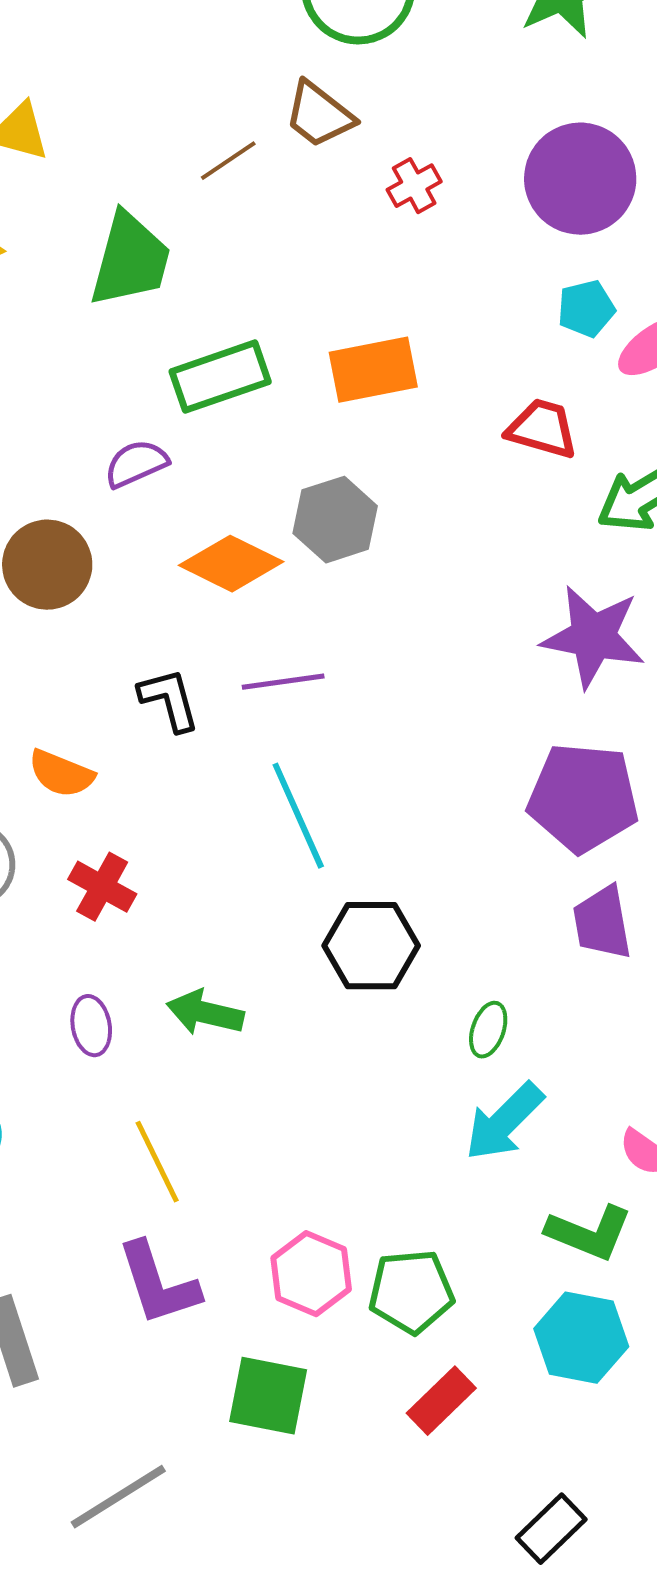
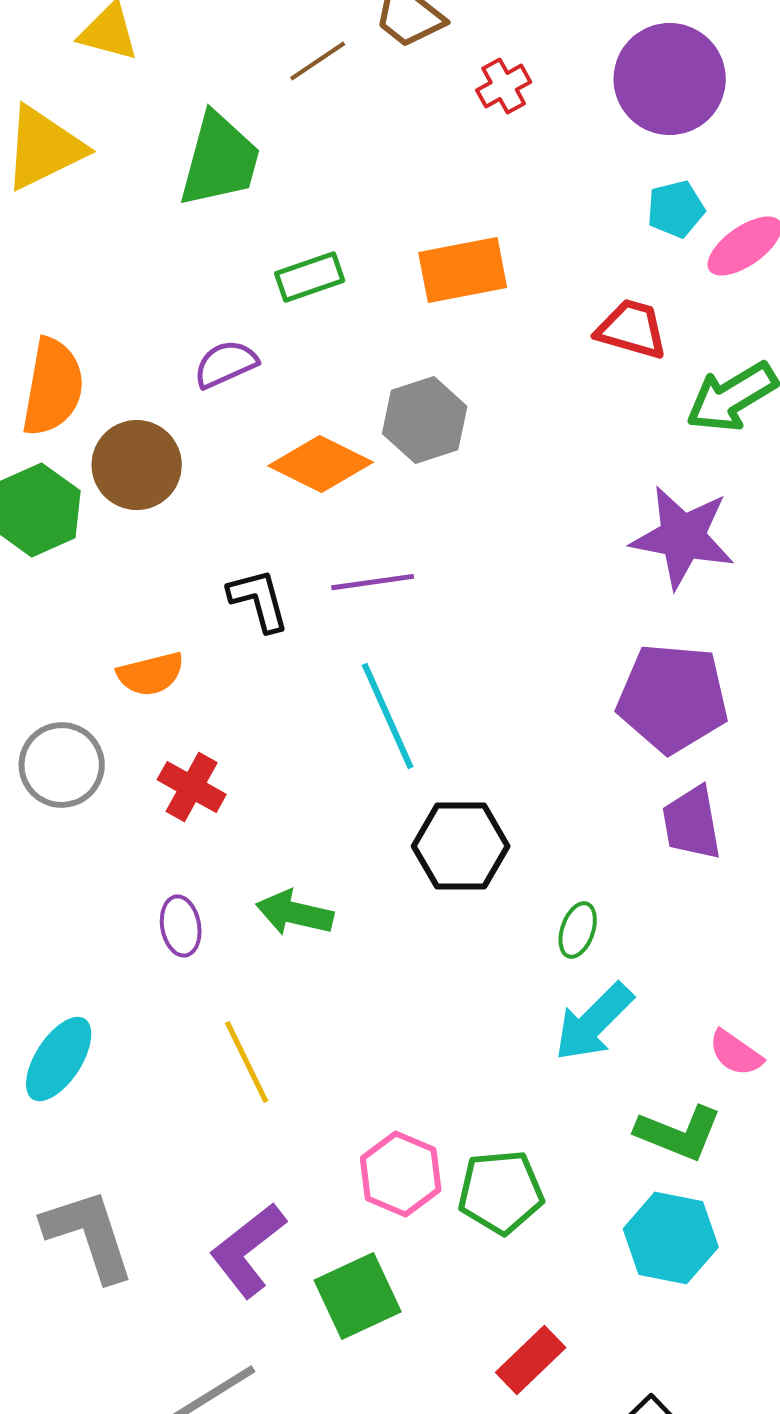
green rectangle: (220, 377) -> (310, 277), size x0.7
orange semicircle: (61, 774) -> (151, 674), turned -36
purple L-shape: (158, 1284) -> (248, 1250), moved, turned 70
green square: (268, 1396) -> (358, 1296), turned -36
red rectangle: (441, 1401) -> (531, 1360), moved

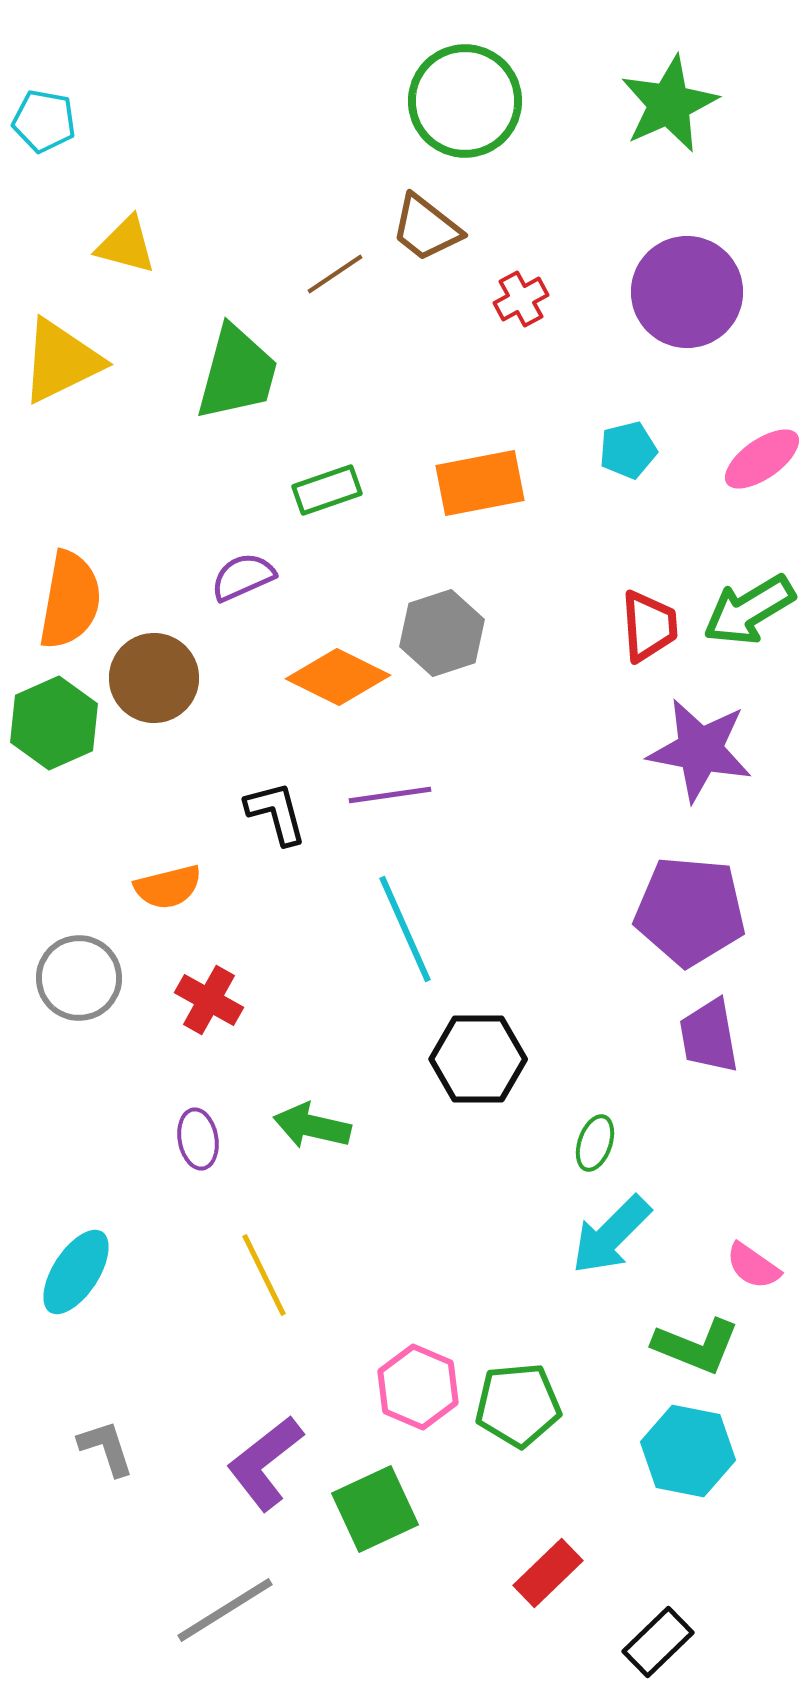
cyan pentagon: (676, 209) -> (628, 450), moved
red trapezoid: (632, 329) -> (649, 626), moved, turned 70
gray L-shape: (89, 1235) -> (106, 1448), size x0.6

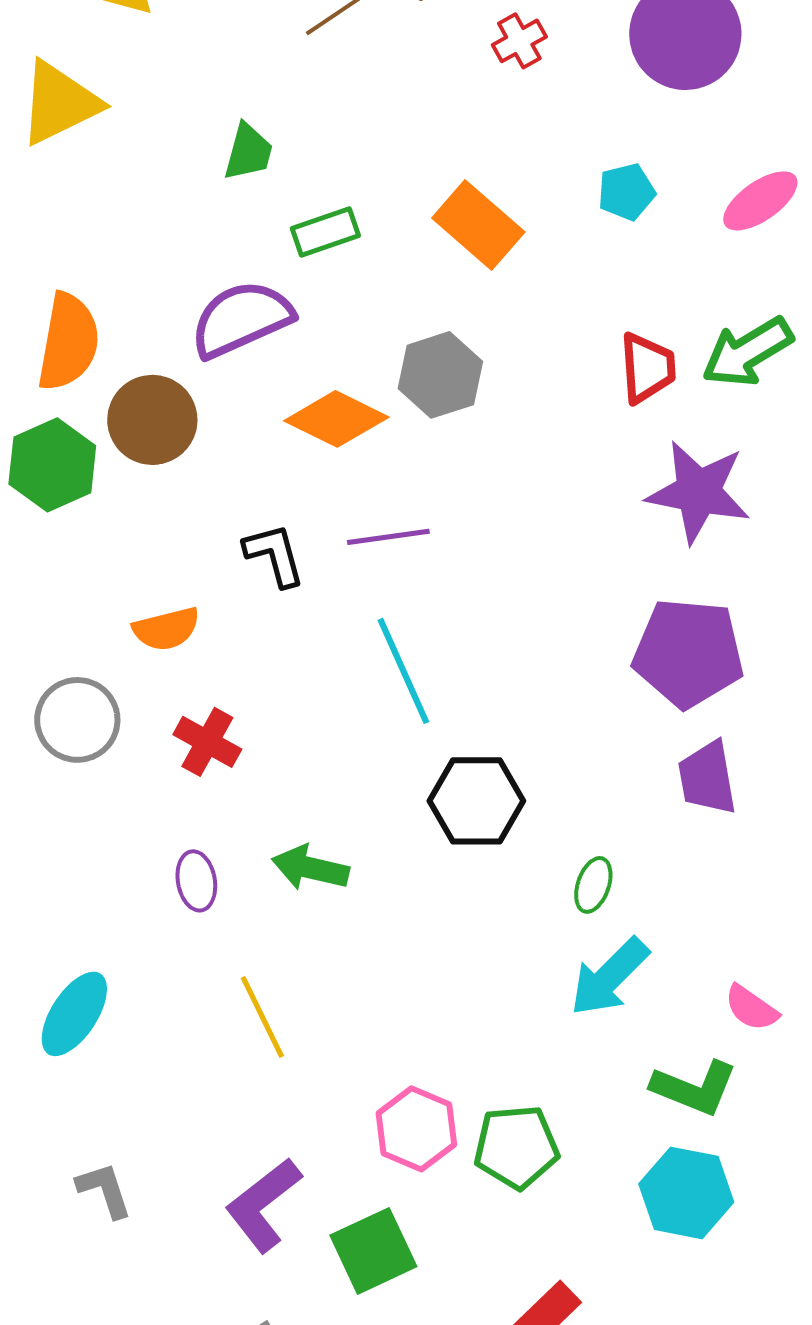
green trapezoid: (237, 373) -> (248, 152), moved, size x0.6
orange rectangle: (480, 483) -> (478, 225), turned 52
purple semicircle: (243, 577) -> (241, 319), size x1.6

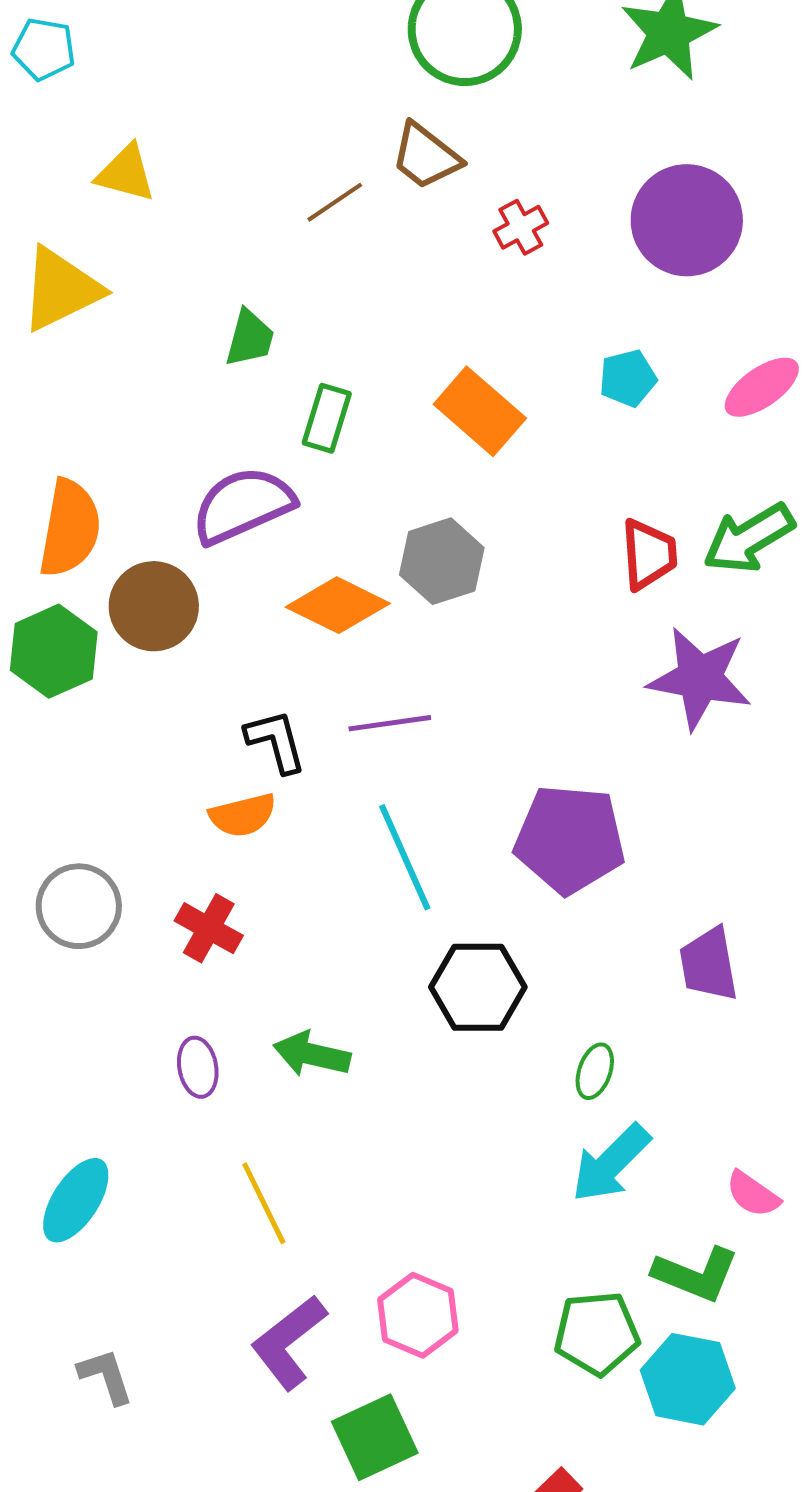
green rectangle: (325, 232) -> (327, 418), turned -54
orange semicircle: (166, 629) -> (243, 815), moved
purple pentagon: (688, 653) -> (570, 839), moved
green pentagon: (516, 1147) -> (597, 1333), moved
purple L-shape: (263, 1205) -> (289, 1342), moved

